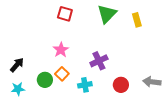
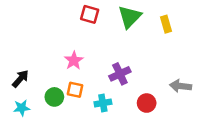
red square: (65, 14) -> (90, 14), moved
orange square: (62, 74) -> (75, 90), turned -32
gray arrow: (152, 82) -> (181, 86), moved

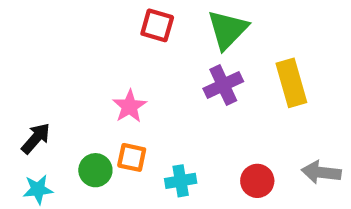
yellow rectangle: (166, 24) -> (291, 83), moved, size x1.5
purple cross: (120, 74) -> (223, 85), moved
gray arrow: (181, 86) -> (321, 172), moved

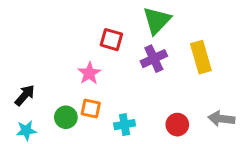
red square: (157, 25) -> (111, 40), moved

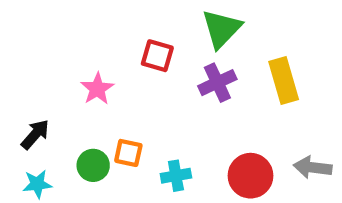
pink star: (89, 73) -> (97, 89), moved
red circle: (177, 125) -> (250, 176), size x1.4

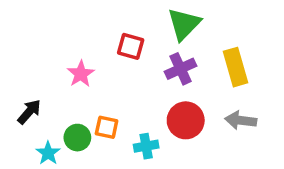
gray arrow: (313, 167) -> (241, 120), moved
red circle: (250, 176) -> (186, 120), moved
cyan star: (37, 184) -> (48, 153), moved, turned -30

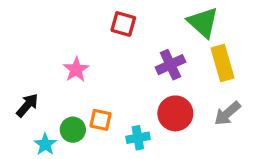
green triangle: (184, 24) -> (203, 22), moved, turned -32
red square: (131, 46) -> (123, 24), moved
gray arrow: (241, 120) -> (227, 113), turned -48

